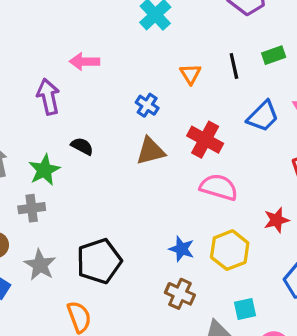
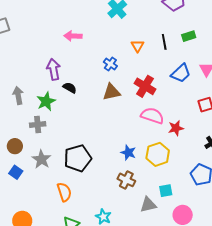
purple arrow: (48, 97) -> (54, 69), moved
red star: (277, 220) -> (176, 128), moved

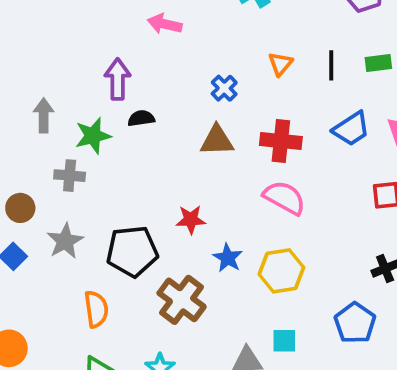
red cross: (145, 86) -> (281, 141), turned -35
black semicircle: (70, 88) -> (141, 118), turned -48
red star: (176, 128) -> (191, 220), moved
brown cross: (126, 180) -> (182, 300), moved, size x1.4

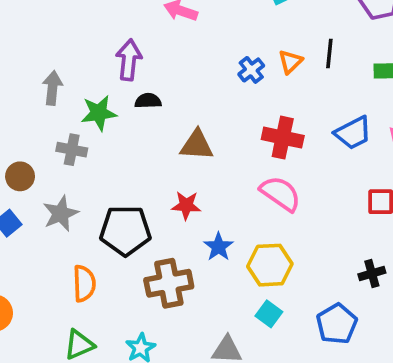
black line: (331, 65) -> (329, 53), moved
blue cross: (224, 88) -> (251, 70), moved
brown triangle: (217, 140) -> (197, 145), moved
brown cross: (182, 300) -> (169, 283), turned 36
cyan square: (284, 341) -> (269, 314), moved, turned 30

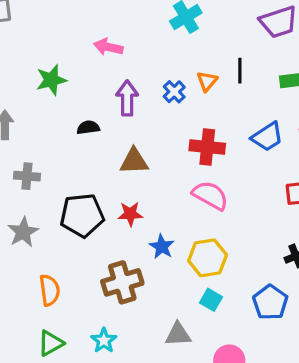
purple arrow: (129, 60) -> (127, 98), moved
green star: (99, 113) -> (51, 80), moved
black pentagon: (125, 230) -> (82, 215), moved

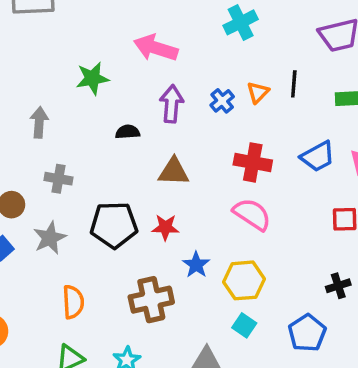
pink arrow: (108, 47) -> (156, 48), size x1.4

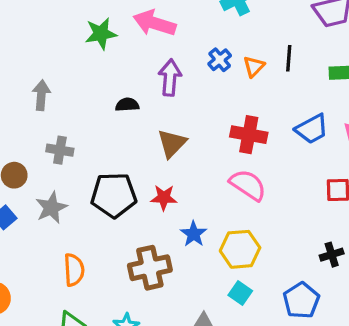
green star: (92, 78) -> (101, 34), moved
blue cross: (222, 101) -> (220, 60), moved
brown triangle: (174, 172) -> (172, 143), turned -48

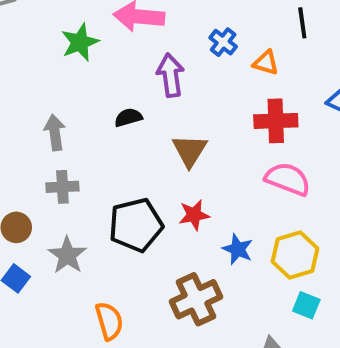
orange triangle: (254, 67) -> (266, 63), moved, turned -45
gray arrow: (41, 95) -> (55, 132), moved

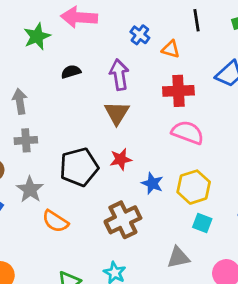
purple arrow: (171, 75) -> (119, 75), moved
black semicircle: (128, 117) -> (71, 72), moved
orange semicircle: (109, 321) -> (55, 221), moved, turned 140

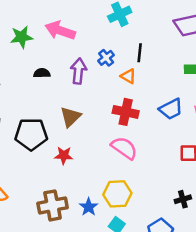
black line: (197, 20) -> (140, 53), moved
purple arrow: (119, 75) -> (78, 71), moved
black pentagon: (79, 167) -> (31, 134), moved
blue star: (152, 183) -> (89, 207), moved

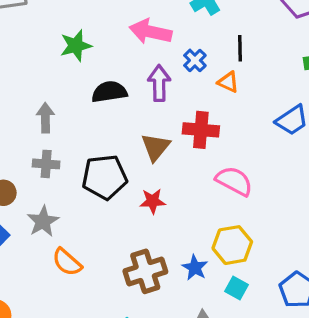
pink arrow: (60, 30) -> (151, 32), moved
black semicircle: (42, 73) -> (109, 92), size x1.5
red cross: (126, 112) -> (201, 130), moved

